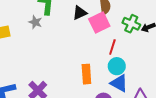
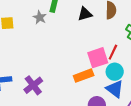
pink square: (99, 23) -> (98, 58), moved
orange rectangle: (86, 74) -> (84, 76), turned 66

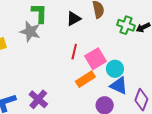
gray star: (40, 17) -> (30, 32), size x1.5
red line: (113, 52) -> (74, 52), moved

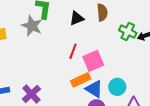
cyan circle: (115, 69) -> (117, 87), moved
blue triangle: (119, 86) -> (94, 89), moved

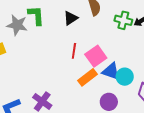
gray star: (32, 26) -> (17, 25), moved
blue triangle: (94, 89) -> (111, 71), moved

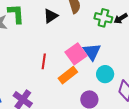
red line: (74, 51) -> (44, 61), moved
blue triangle: (111, 71) -> (92, 52), moved, turned 36

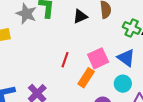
blue triangle: (92, 52) -> (126, 58), moved, turned -30
orange rectangle: (68, 75) -> (86, 78), turned -30

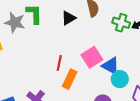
blue triangle: (126, 58) -> (111, 66), moved
orange rectangle: (86, 78) -> (70, 79), moved

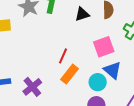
pink square: (92, 57) -> (104, 47), moved
cyan circle: (120, 79) -> (98, 82), moved

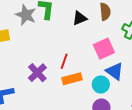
orange rectangle: (70, 74) -> (72, 79), turned 42
purple cross: (32, 87) -> (37, 73), moved

